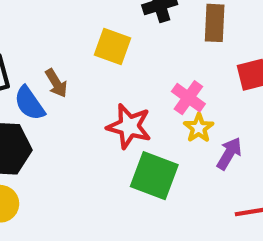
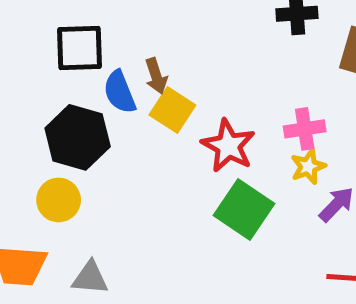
yellow square: (113, 46) -> (172, 110), moved
pink cross: (188, 98) -> (305, 129), turned 32

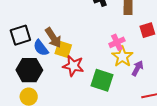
brown arrow: (156, 76) -> (53, 38), size x1.5
red star: (228, 146) -> (73, 66), moved
yellow star: (308, 167) -> (122, 57), size x1.5

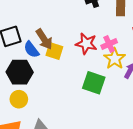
red star: (73, 66) -> (86, 44), moved

